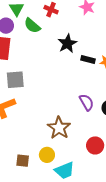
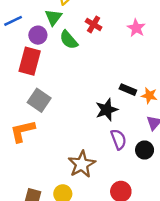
black star: (67, 44) -> (107, 110), moved
gray square: (15, 80) -> (39, 100), turned 30

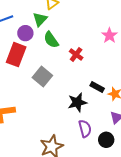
red cross: (94, 24) -> (76, 54), moved
gray square: (39, 100) -> (42, 77), moved

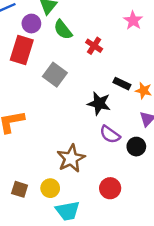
black star: (77, 102) -> (99, 103), turned 30
purple semicircle: (85, 129) -> (110, 134), turned 144

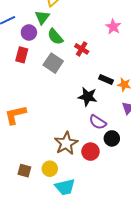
red rectangle: (22, 50) -> (22, 55), size x0.7
gray square: (55, 75) -> (53, 63), moved
black circle: (136, 147) -> (112, 138), moved
red circle: (110, 188) -> (90, 152), moved

